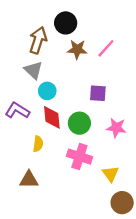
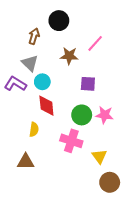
brown arrow: (38, 40) -> (34, 36), size x0.7
brown star: (77, 49) -> (69, 56), moved
purple L-shape: (17, 110) -> (15, 84), moved
green circle: (79, 123) -> (82, 115), moved

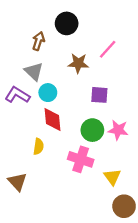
brown triangle: (26, 162) -> (17, 182), moved, turned 48

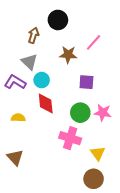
yellow semicircle: (38, 146) -> (18, 118), moved, turned -96
brown circle: (124, 206) -> (94, 179), moved

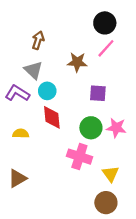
black circle: (58, 20) -> (105, 23), moved
brown triangle: (15, 157) -> (17, 178), turned 42

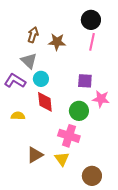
pink line: (106, 48) -> (92, 42), turned -30
brown star: (77, 62) -> (57, 42), moved
pink star: (116, 128) -> (101, 99), moved
yellow triangle: (111, 174) -> (62, 159), moved
brown triangle: (17, 178) -> (35, 155), moved

